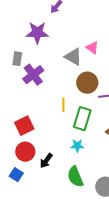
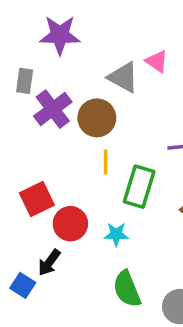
brown circle: (87, 83) -> (97, 118), moved
cyan star: (77, 146) -> (116, 234), moved
red circle: (25, 152) -> (70, 224), moved
black arrow: (46, 161) -> (49, 262), moved

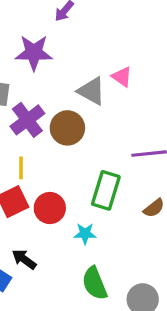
yellow line: (106, 162) -> (21, 168), moved
red circle: (70, 224) -> (50, 208), moved
black arrow: (49, 262) -> (24, 259), turned 90

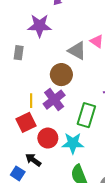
purple cross: (27, 120) -> (54, 100), moved
red circle: (50, 208) -> (48, 138), moved
cyan star: (85, 234) -> (73, 143), size x1.5

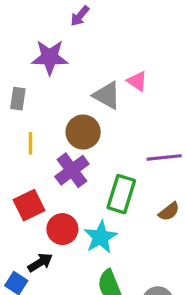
yellow line: (31, 101) -> (31, 143), moved
cyan star: (73, 143) -> (101, 237), turned -30
black arrow: (33, 160) -> (40, 262), turned 112

